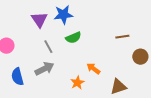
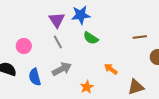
green semicircle: (73, 38) -> (91, 38), turned 56
gray line: (48, 47) -> (58, 42), moved
orange star: (77, 83) -> (87, 87), moved

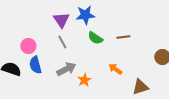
brown line: (140, 37) -> (123, 37), moved
blue semicircle: (35, 77) -> (35, 65), moved
orange star: (87, 87) -> (84, 80), moved

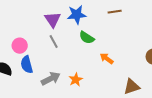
brown line: (123, 37) -> (115, 12), moved
gray arrow: (66, 69) -> (51, 79), moved
orange arrow: (115, 69) -> (107, 59), moved

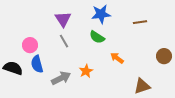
brown line: (115, 12) -> (140, 22), moved
blue star: (77, 15) -> (101, 14), moved
orange star: (76, 80) -> (86, 71), moved

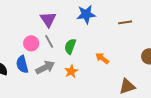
green semicircle: (97, 37) -> (70, 46), moved, turned 77
pink circle: (30, 45) -> (31, 43), moved
gray arrow: (61, 78) -> (45, 67), moved

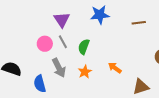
orange arrow: (102, 58) -> (115, 68), moved
blue semicircle: (22, 64) -> (40, 84), moved
gray arrow: (45, 67) -> (59, 68), turned 90

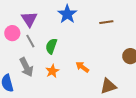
blue star: (100, 15) -> (67, 14), turned -30
pink circle: (45, 44) -> (12, 33), moved

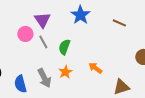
brown line: (106, 22) -> (119, 23), turned 32
gray arrow: (26, 67) -> (44, 78), moved

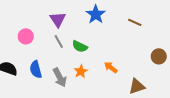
pink circle: (25, 34) -> (26, 36), moved
green semicircle: (64, 47) -> (80, 46), turned -84
blue semicircle: (20, 84) -> (36, 69), moved

